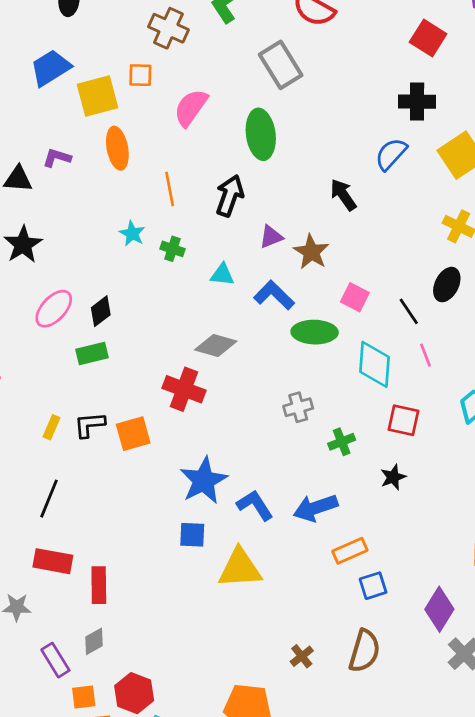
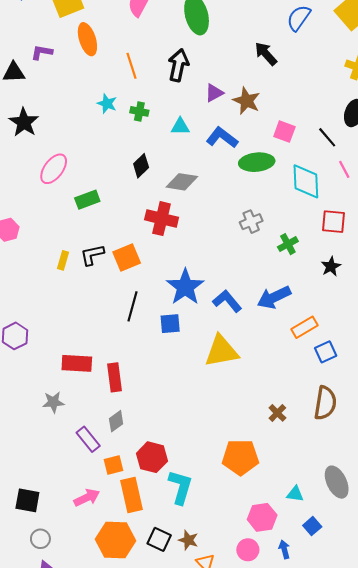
black diamond: (101, 311) -> (141, 166), moved
black line: (49, 499) -> (132, 306), moved
blue square: (192, 535) -> (170, 324), moved

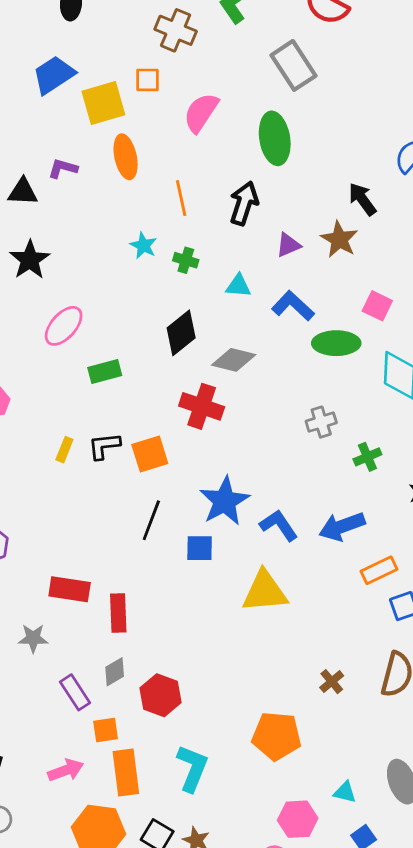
brown star: (247, 101) -> (339, 239), moved
black diamond: (141, 166) -> (181, 333), size x1.4
red hexagon: (152, 457) -> (160, 695), moved

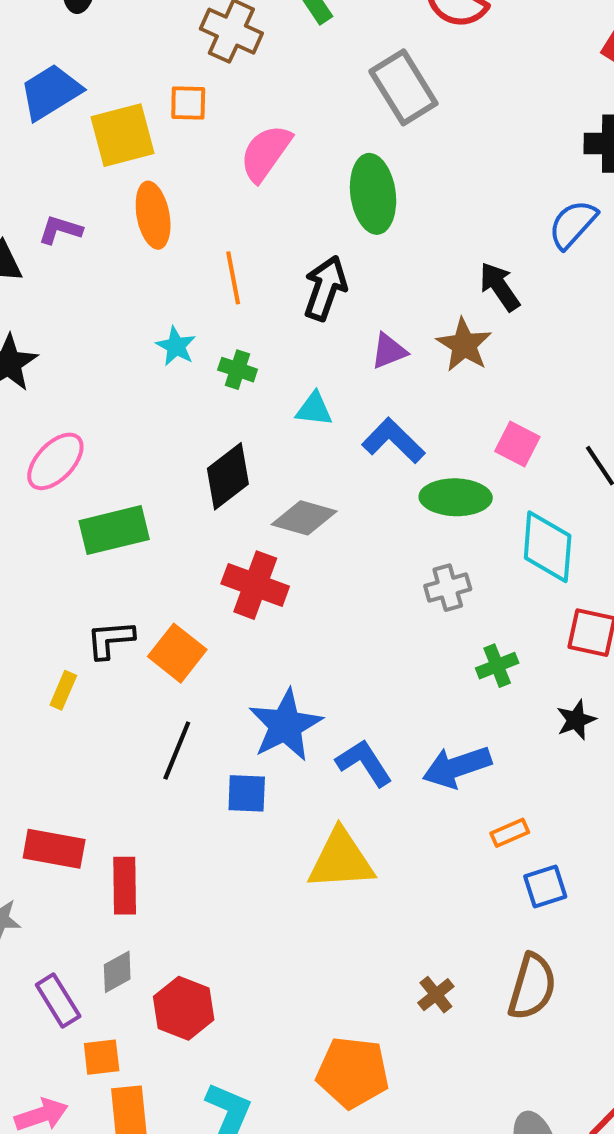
green rectangle: (105, 372) -> (114, 530), size x1.4
gray cross: (321, 422) -> (448, 588), moved
yellow rectangle: (64, 450) -> (63, 690), moved
orange square: (150, 454) -> (177, 653), turned -36
orange rectangle: (379, 570) -> (510, 833), size x0.7

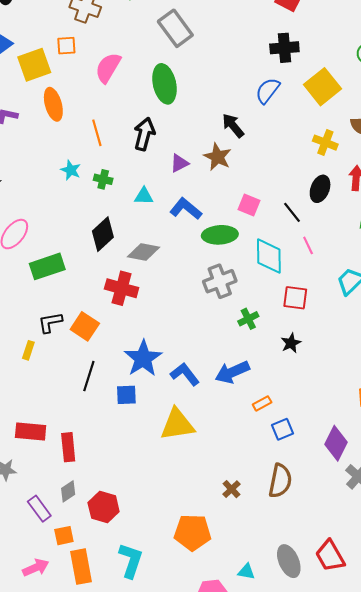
gray cross: (448, 588) -> (220, 281), size x1.4

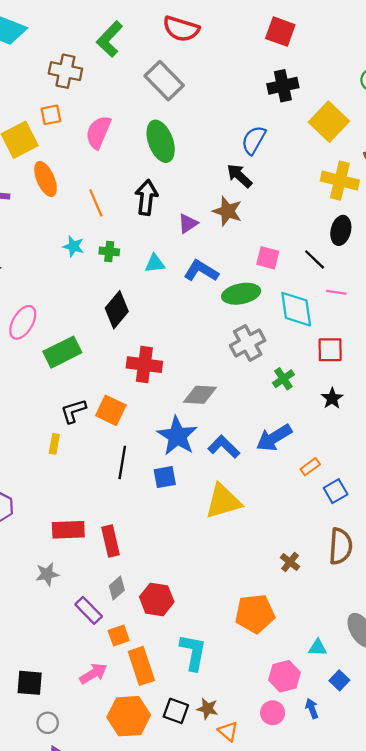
blue semicircle: (268, 91) -> (254, 140), moved
yellow cross: (325, 143) -> (340, 181), size x1.4
pink line: (308, 245) -> (336, 292), turned -48
gray diamond: (144, 252) -> (200, 395), moved

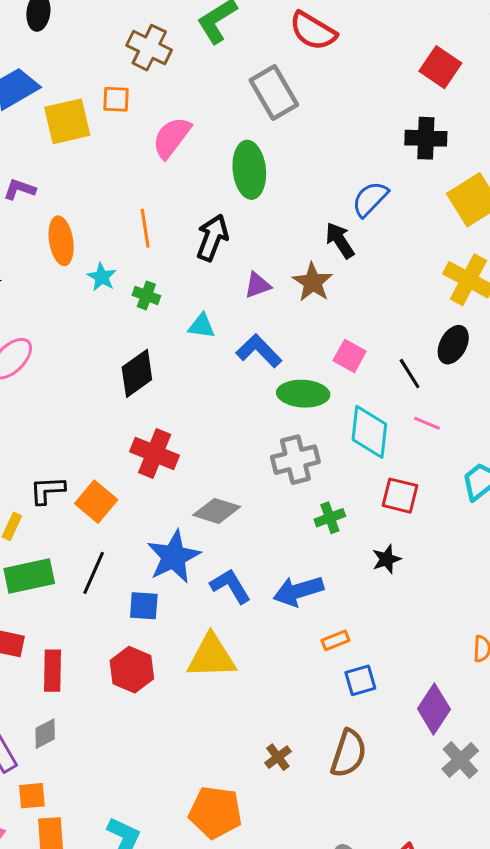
orange ellipse: (46, 179) -> (61, 241), moved
green rectangle: (62, 352) -> (29, 576), moved
red hexagon: (157, 599) -> (132, 670), moved

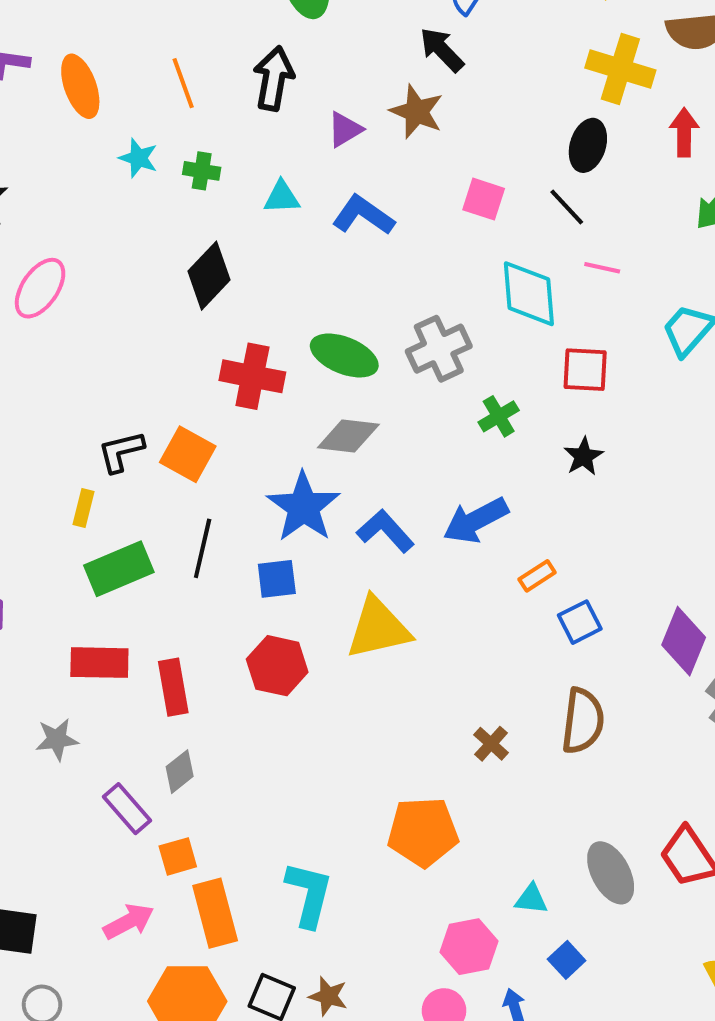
orange ellipse: (61, 241) -> (80, 86), moved
black ellipse: (453, 345) -> (588, 145), moved
green ellipse: (303, 394) -> (344, 355), moved, turned 30

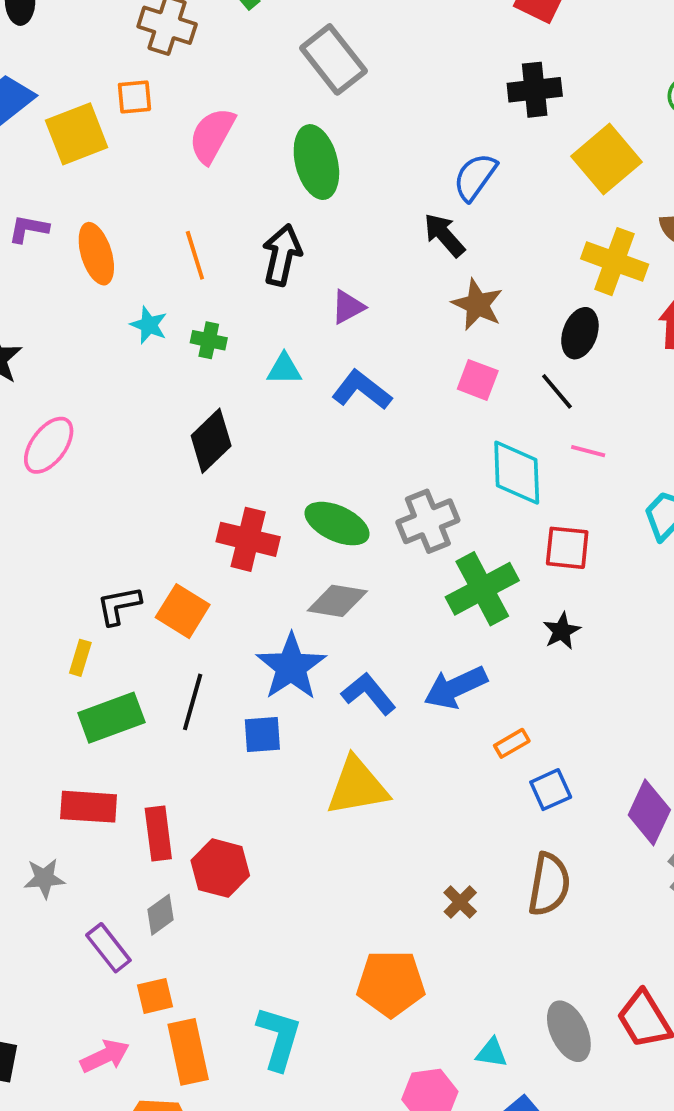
brown star: (417, 112) -> (477, 305), moved
green cross: (499, 416) -> (482, 589), size x1.8
red hexagon: (277, 666) -> (220, 868), moved

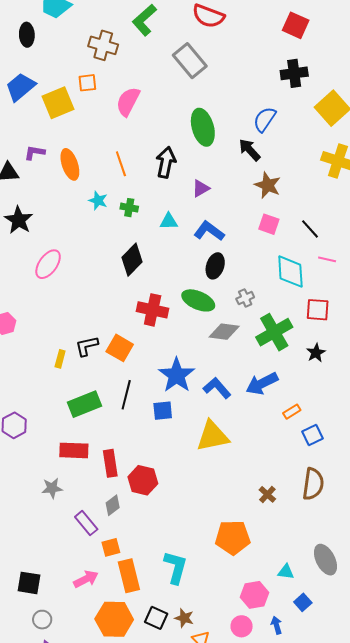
green ellipse: (316, 162) -> (203, 127), moved
black ellipse: (580, 333) -> (215, 266), moved
gray cross: (428, 521) -> (245, 298), size x0.6
gray diamond: (337, 601) -> (224, 332), moved
yellow rectangle: (80, 658) -> (60, 359), moved

